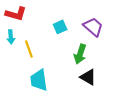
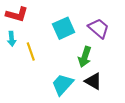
cyan square: (60, 27) -> (64, 28), size x1.5
cyan trapezoid: (39, 80) -> (62, 84), moved, turned 50

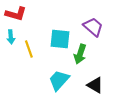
cyan square: (64, 28) -> (60, 39), moved, turned 30
black triangle: (93, 81) -> (95, 85), moved

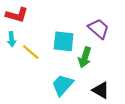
yellow line: (29, 49) -> (31, 52), turned -30

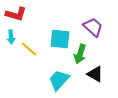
black triangle: (101, 90) -> (95, 74), moved

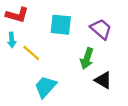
cyan square: (60, 39) -> (61, 25), moved
cyan trapezoid: (59, 80) -> (45, 87), moved

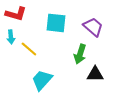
black triangle: (103, 80) -> (95, 74), turned -30

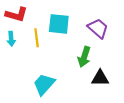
yellow line: (29, 49) -> (37, 38), moved, turned 42

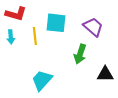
black triangle: (100, 78) -> (105, 74), moved

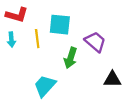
purple trapezoid: (93, 27) -> (95, 42), moved
green arrow: (80, 54) -> (71, 58), moved

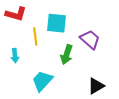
cyan arrow: (11, 40) -> (15, 56), moved
black triangle: (112, 79) -> (96, 86), moved, turned -30

